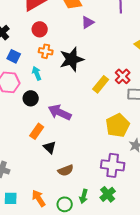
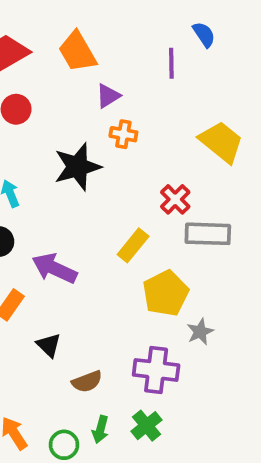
orange cross: (46, 51) -> (123, 134), moved
yellow rectangle: (101, 84) -> (133, 245), moved
black triangle: (50, 147) -> (49, 345), moved
brown semicircle: (66, 170) -> (87, 381), moved

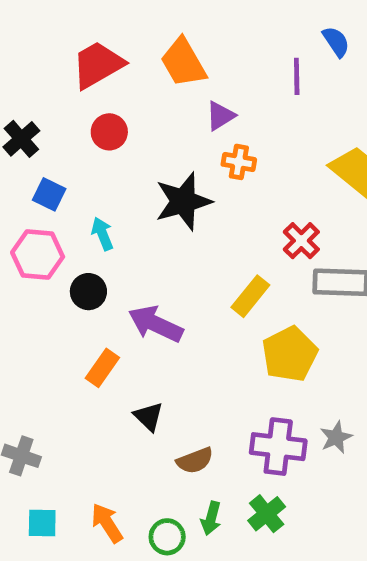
gray star: (200, 332) -> (336, 437), moved

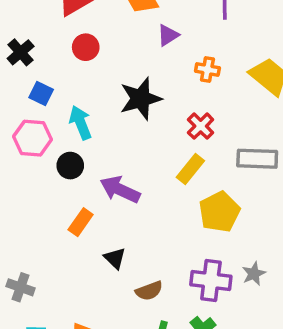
orange cross: (239, 162) -> (207, 70), moved
cyan arrow: (102, 234) -> (81, 123), size x1.4
red cross: (301, 241) -> (201, 126), moved

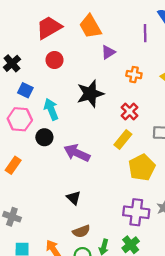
orange rectangle: (81, 222) -> (13, 165), moved
brown semicircle: (149, 291) -> (81, 231), moved

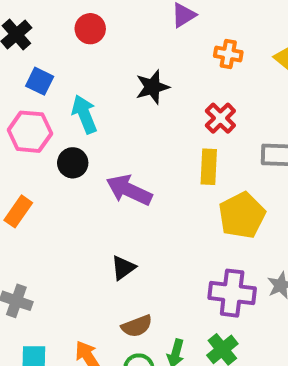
black star: (90, 94) -> (152, 87), size x0.7
yellow rectangle: (123, 139) -> (209, 167), turned -36
black triangle: (74, 198) -> (123, 268), turned 40

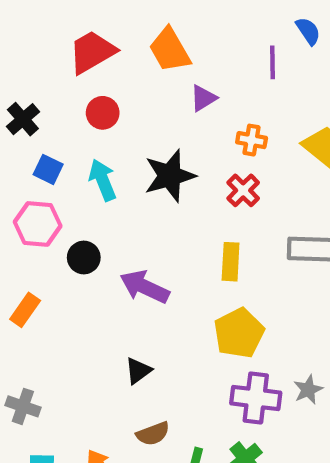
black star: (152, 87) -> (170, 176), size x1.4
cyan arrow: (84, 114) -> (103, 180), moved
red cross: (220, 118) -> (243, 190), moved
yellow pentagon: (242, 215) -> (239, 333), moved

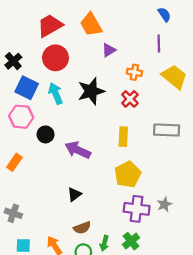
purple line: (272, 62) -> (159, 43), moved
red circle: (103, 113) -> (56, 58), size x1.5
blue square: (48, 169) -> (27, 88), size x1.5

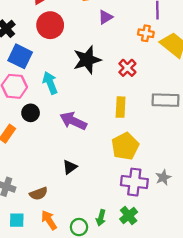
orange cross: (134, 72) -> (146, 33), moved
cyan arrow: (56, 93) -> (50, 83), moved
black circle: (46, 134) -> (31, 113), moved
brown semicircle: (82, 228) -> (39, 194), moved

